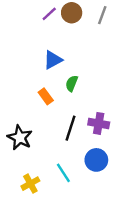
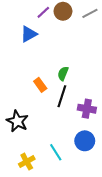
gray line: (102, 15) -> (90, 13), turned 42
blue triangle: (53, 60) -> (29, 34), moved
black line: (70, 128) -> (62, 96), moved

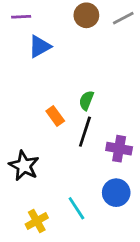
purple line: (43, 12) -> (21, 17), moved, turned 40

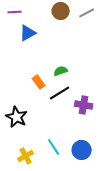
green semicircle: (86, 100) -> (61, 71), turned 48
black line: (85, 132) -> (60, 93), turned 40
blue circle: (116, 193) -> (82, 150), moved

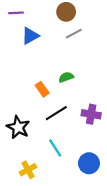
gray line: (87, 13) -> (74, 34), moved
black line: (60, 93) -> (56, 113), moved
cyan line: (54, 147) -> (55, 148), moved

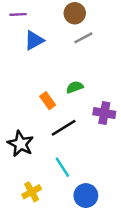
purple cross: (91, 114) -> (104, 113), moved
blue circle: (89, 163) -> (86, 196), moved

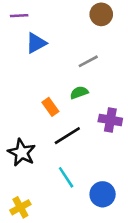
brown circle: (75, 13) -> (101, 14), moved
gray line: (83, 38) -> (88, 61), moved
yellow cross: (32, 192) -> (20, 207), moved
blue circle: (86, 196) -> (103, 194), moved

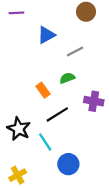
blue triangle: (36, 43) -> (46, 35), moved
cyan line: (66, 177) -> (45, 142), moved
blue circle: (103, 194) -> (68, 164), moved

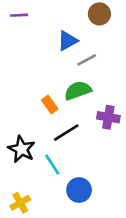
blue triangle: (46, 35) -> (68, 41), moved
green semicircle: (67, 78) -> (78, 90), size x1.5

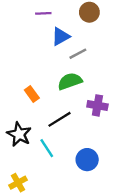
purple line: (19, 15) -> (43, 13), moved
orange rectangle: (50, 105) -> (32, 94), moved
blue circle: (79, 190) -> (87, 160), moved

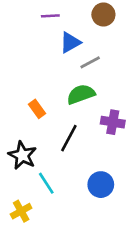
black line: (59, 119) -> (69, 138), turned -30
cyan line: (47, 148) -> (46, 183), moved

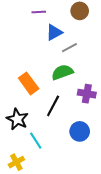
orange rectangle: (37, 109) -> (29, 83), size x1.5
blue circle: (101, 185) -> (80, 131), moved

